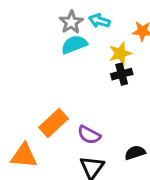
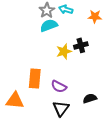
yellow star: (120, 53) -> (64, 51), moved
orange rectangle: (53, 123) -> (35, 78), turned -42

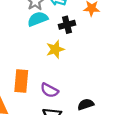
black cross: (81, 45) -> (67, 25), moved

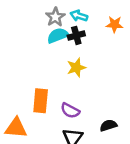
black cross: (67, 25) -> (76, 35), moved

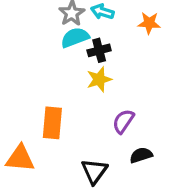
black cross: (76, 35) -> (99, 50), moved
purple semicircle: (70, 111) -> (123, 121), moved, turned 96

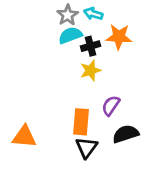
orange star: (149, 23) -> (119, 37), moved, size x1.4
orange rectangle: (52, 123) -> (81, 122), moved
black semicircle: (141, 155) -> (126, 134), size x1.4

